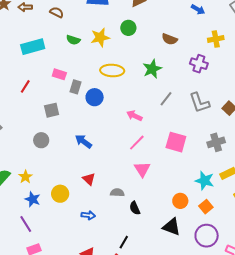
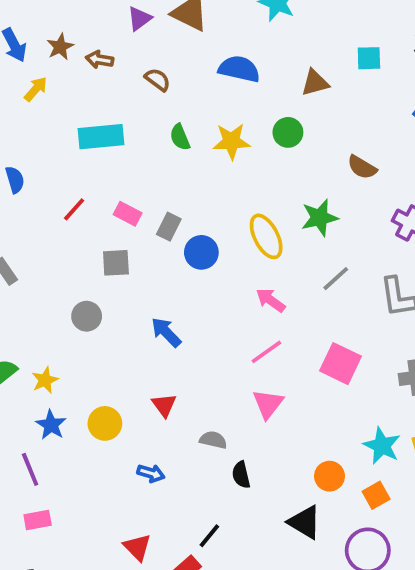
green semicircle: (73, 40) -> (180, 137), turned 40
yellow ellipse: (112, 71) -> (266, 236), moved, turned 50
pink rectangle: (59, 74) -> (128, 214), moved

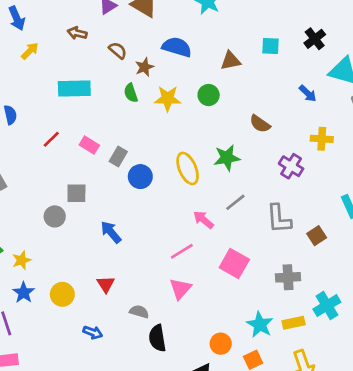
brown star: (60, 47) -> (144, 67), moved
gray square: (116, 263) -> (76, 193), moved
pink arrow: (271, 300) -> (203, 220), moved
black semicircle: (241, 475) -> (157, 338), size x1.4

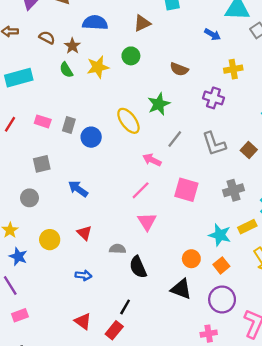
gray circle: (55, 216) -> (29, 198), moved
yellow circle: (62, 294) -> (50, 240), moved

